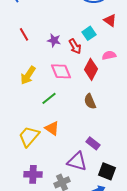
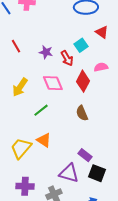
black square: (107, 171) -> (97, 173), moved

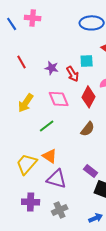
cyan square: (81, 45) -> (87, 61), turned 32
brown semicircle: (82, 113) -> (88, 129), turned -119
purple triangle: (69, 173) -> (57, 179), moved

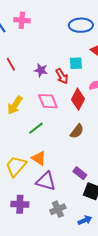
gray cross: (60, 210) -> (58, 209), moved

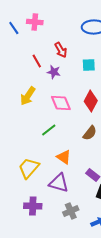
red line: (11, 64) -> (37, 61), moved
red arrow: (62, 76) -> (61, 50), moved
yellow arrow: (15, 105) -> (28, 96), moved
orange triangle: (39, 158) -> (64, 157), moved

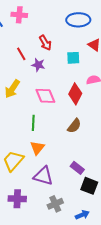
green line: (49, 130) -> (33, 123), turned -49
orange triangle: (64, 157) -> (37, 148), moved, turned 35

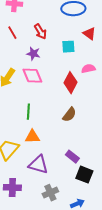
red line: (21, 54) -> (12, 33), moved
pink diamond: (45, 96) -> (32, 76), moved
orange triangle: (37, 148) -> (32, 137), turned 49

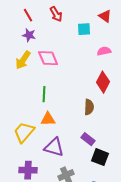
purple star: (33, 54) -> (29, 35), moved
red diamond: (70, 83) -> (103, 82), moved
brown semicircle: (69, 115) -> (89, 107), moved, turned -35

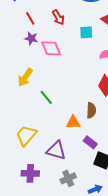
pink diamond: (48, 58) -> (51, 48), moved
yellow arrow: (23, 60) -> (25, 77), moved
green line: (44, 94) -> (46, 97), turned -42
orange triangle: (48, 119) -> (73, 122), moved

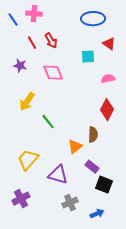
red arrow: (58, 17) -> (51, 41), moved
purple star: (31, 38) -> (20, 66), moved
orange triangle: (73, 122) -> (75, 147), turned -35
purple cross: (30, 173) -> (21, 199), moved, turned -30

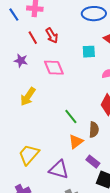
green line: (48, 122) -> (71, 117), moved

